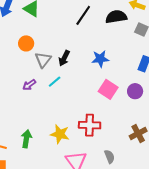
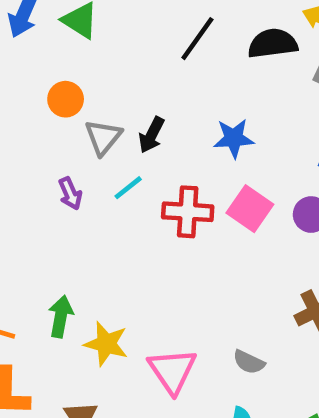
purple arrow: (29, 85) -> (70, 194), turned -80
red cross: (90, 125) -> (188, 212), moved
yellow star: (60, 134) -> (106, 344), moved
gray semicircle: (109, 157) -> (249, 362), turned 136

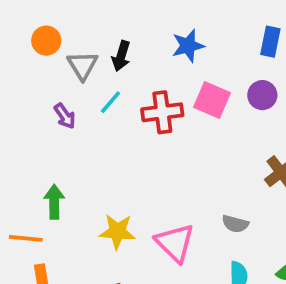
green arrow: (61, 316) -> (54, 202), moved

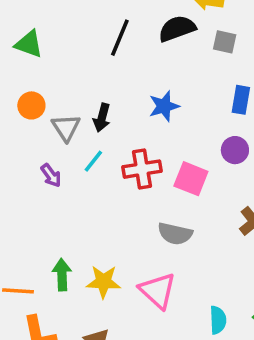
pink square: (212, 100) -> (191, 179), moved
green arrow: (54, 202) -> (62, 275), moved
gray semicircle: (235, 224) -> (175, 234), moved, size x1.4

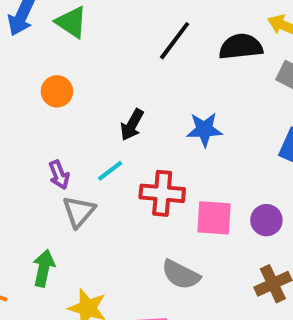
gray triangle: (66, 128) -> (79, 212), moved
purple circle: (235, 150) -> (266, 220), moved
pink square: (191, 179) -> (214, 218), turned -32
green arrow: (62, 275) -> (44, 268), moved

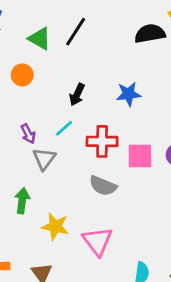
green triangle: (71, 22) -> (40, 39), moved
black line: (175, 41) -> (76, 32), moved
gray semicircle: (181, 275) -> (103, 186), moved

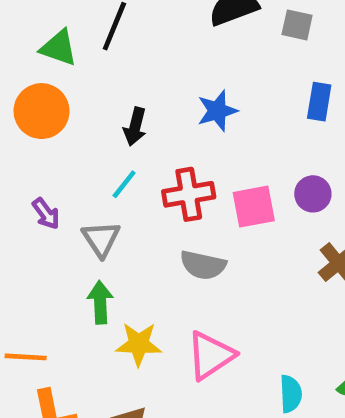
orange circle: (22, 75) -> (42, 111), size x1.5
purple arrow: (28, 134) -> (46, 214), moved
green arrow: (22, 201) -> (100, 302), moved
pink triangle: (98, 241) -> (211, 355), turned 44

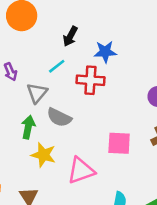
blue star: (217, 111) -> (105, 52), moved
pink square: (254, 207) -> (119, 143), moved
gray semicircle: (203, 265) -> (59, 117), moved

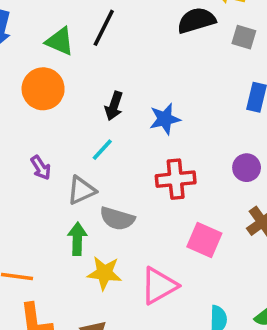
red cross: (90, 80) -> (176, 179), moved
gray triangle: (37, 93) -> (81, 190), turned 35
pink square: (119, 143) -> (204, 240), turned 30

